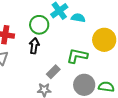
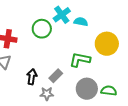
black arrow: (34, 46) -> (32, 77), moved

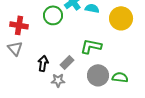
yellow circle: (107, 44) -> (121, 18), moved

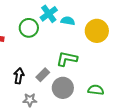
gray circle: (98, 75) -> (63, 88), moved
gray star: (58, 80) -> (30, 100), moved

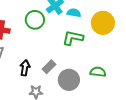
green L-shape: (67, 59) -> (73, 38), moved
green semicircle: (96, 90) -> (98, 72), moved

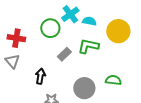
gray rectangle: (49, 67) -> (64, 54), moved

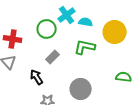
gray rectangle: (64, 54) -> (53, 57), moved
black arrow: (40, 76) -> (37, 77), turned -42
green semicircle: (113, 80) -> (124, 77), moved

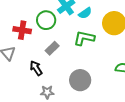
cyan semicircle: (86, 22) -> (85, 13), turned 136
red cross: (13, 39) -> (22, 30), moved

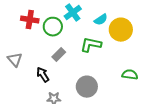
cyan semicircle: (85, 13) -> (101, 20), moved
red cross: (22, 30) -> (30, 20), moved

